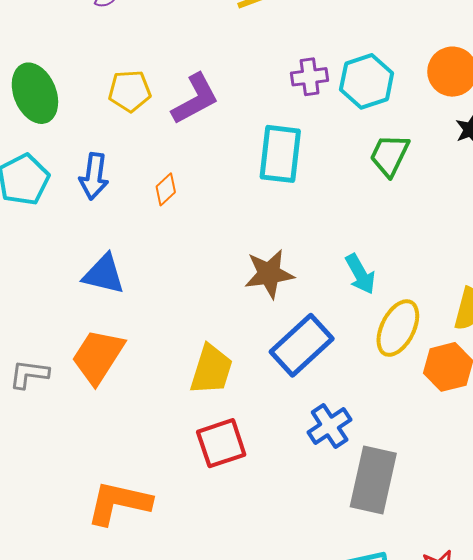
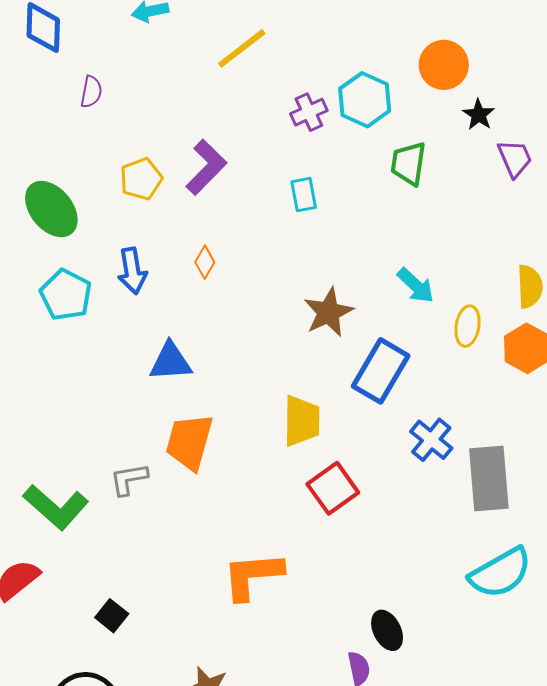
cyan rectangle: (280, 154) -> (304, 195), size x0.6
yellow ellipse: (398, 328) -> (468, 326), size x0.7

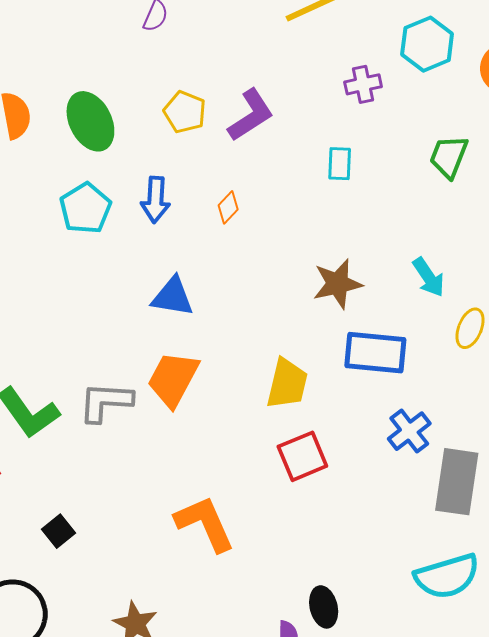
cyan hexagon: (365, 100) -> (427, 44), moved
yellow pentagon: (141, 179) -> (185, 112), turned 30
blue rectangle: (381, 371) -> (375, 353), turned 52
gray L-shape: (129, 479) -> (106, 402), size x1.4
orange L-shape: (253, 576) -> (205, 524), turned 58

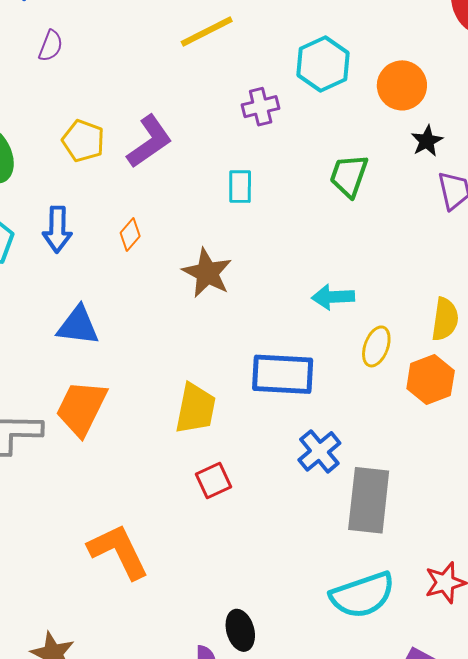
cyan arrow: (429, 277) -> (333, 297), turned 123
brown star: (338, 284) -> (207, 273), moved, turned -30
red square: (302, 456) -> (214, 481), size x0.7

